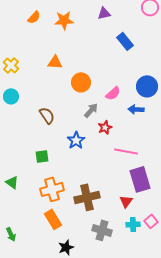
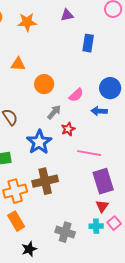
blue rectangle: (125, 41) -> (88, 43), turned 48
blue star: (76, 140) -> (39, 142), size x1.4
brown cross: (87, 197) -> (45, 181), moved
red triangle: (126, 201) -> (102, 206), moved

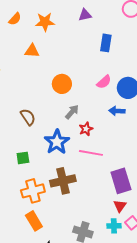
orange triangle: (18, 64) -> (32, 51), moved
pink semicircle: (76, 95) -> (104, 82), moved
pink line: (89, 153) -> (91, 153), moved

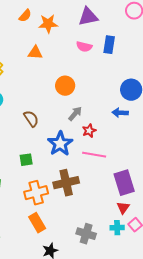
purple triangle: (85, 15) -> (88, 17), size x1.5
orange semicircle: (15, 19) -> (25, 16), moved
pink semicircle: (104, 82) -> (84, 47), moved, turned 56

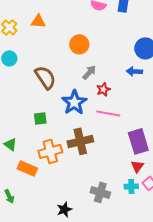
orange triangle: (35, 53) -> (38, 21), moved
brown semicircle: (31, 119) -> (45, 77), size x1.4
orange rectangle: (37, 223) -> (27, 168), moved, turned -36

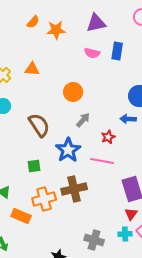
red star: (103, 89) -> (108, 137), moved

